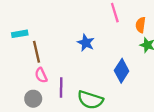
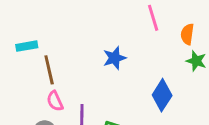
blue star: (86, 43) -> (114, 58), turned 30

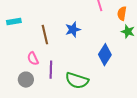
brown line: (49, 70) -> (45, 35), moved

